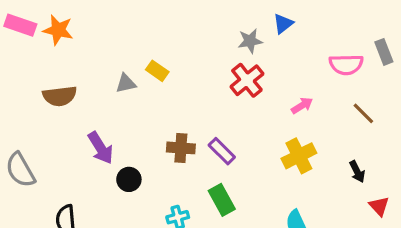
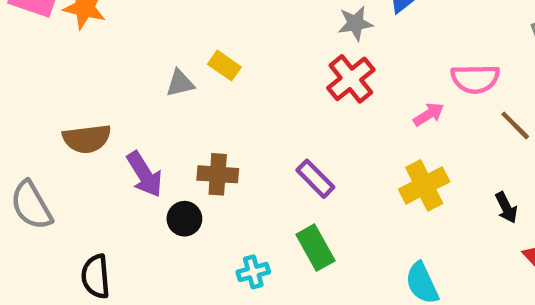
pink semicircle: (346, 65) -> (475, 79), moved
brown semicircle: (60, 96) -> (87, 139), moved
brown cross: (181, 148) -> (218, 174), moved

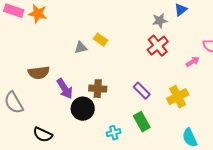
yellow cross: (424, 185) -> (178, 97), moved
black circle: (184, 219) -> (83, 109), size x1.5
black semicircle: (96, 276) -> (43, 135), turned -60

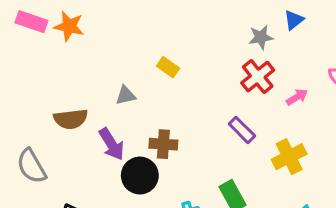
gray triangle: (81, 48) -> (126, 95), moved
pink arrow: (193, 62) -> (297, 97), moved
purple rectangle: (142, 91) -> (242, 130), moved

